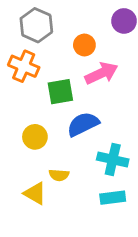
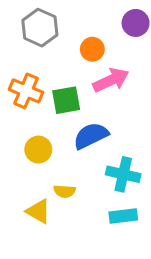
orange cross: (24, 66) -> (26, 91), moved

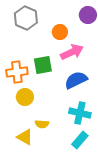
orange cross: (26, 91) -> (17, 72), moved, turned -30
blue semicircle: (91, 136) -> (76, 80), moved
cyan rectangle: (123, 216) -> (80, 140), turned -42

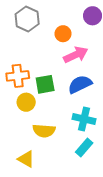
green square: (43, 65) -> (45, 84), moved
yellow semicircle: (42, 124) -> (44, 131), size x1.5
yellow triangle: (25, 137) -> (26, 159), moved

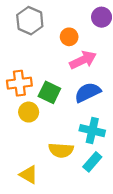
green square: (45, 84) -> (49, 92), turned 36
yellow semicircle: (44, 131) -> (61, 150), moved

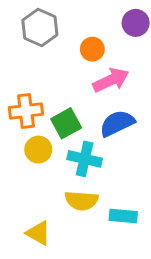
green square: (49, 92) -> (66, 123), turned 35
cyan cross: (92, 131) -> (85, 159), moved
cyan rectangle: (92, 162) -> (123, 216), turned 54

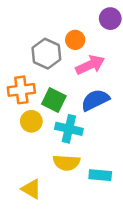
gray hexagon: (40, 28) -> (46, 54), moved
green square: (66, 123) -> (54, 100), turned -35

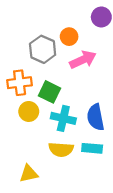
blue semicircle: (95, 100) -> (96, 117), moved, turned -75
cyan rectangle: (100, 175) -> (92, 148), moved
yellow triangle: (31, 189) -> (29, 174), turned -42

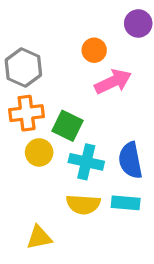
gray hexagon: (43, 49) -> (23, 68), moved

